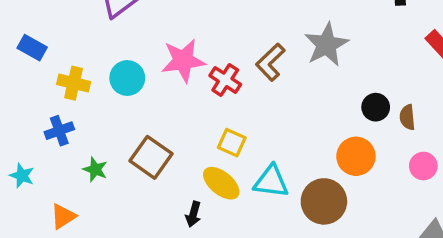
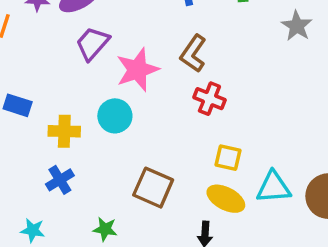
gray star: (326, 45) -> (297, 26), moved, size x0.7
pink star: (183, 61) -> (137, 70), moved
brown L-shape: (270, 62) -> (193, 53), moved
green star: (95, 169) -> (105, 229), moved

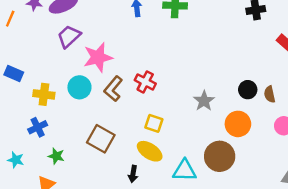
gray star: (297, 26) -> (204, 101), moved
brown L-shape: (193, 53) -> (113, 89), moved
cyan triangle: (274, 187) -> (185, 171), moved
green star: (105, 229) -> (56, 156), moved

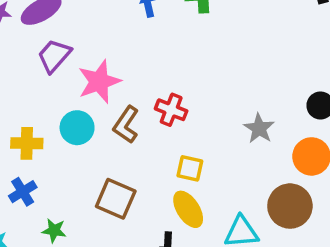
yellow ellipse: (150, 151) -> (188, 209), turned 30

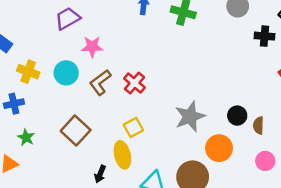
pink star: (99, 82) -> (92, 47), size x0.7
gray star: (259, 128) -> (190, 117), size x1.4
yellow square: (190, 168) -> (133, 127), turned 30

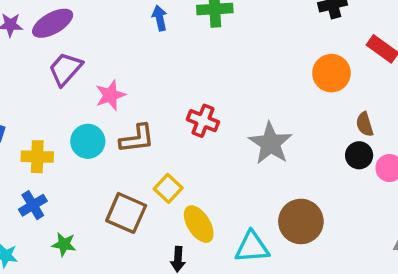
brown L-shape: (100, 82) -> (137, 139), turned -132
red cross: (134, 83) -> (203, 121), moved
black circle: (237, 116) -> (359, 155), moved
yellow square: (133, 127) -> (168, 188), moved
orange circle: (219, 148) -> (331, 73), moved

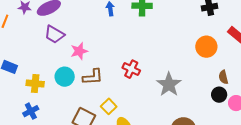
purple trapezoid: (65, 69) -> (54, 34), turned -105

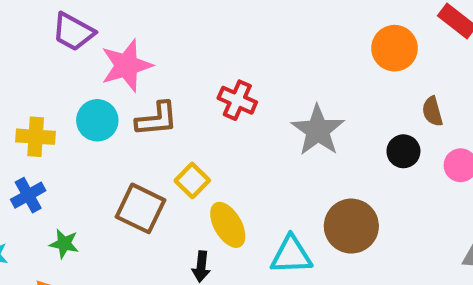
pink star: (79, 51) -> (126, 65), size x1.4
black circle: (219, 95) -> (403, 151), moved

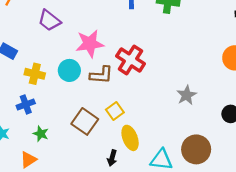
purple trapezoid: (73, 32) -> (49, 20), moved
red cross: (237, 100) -> (130, 60), moved, size x1.4
gray star: (318, 130) -> (187, 95), size x0.7

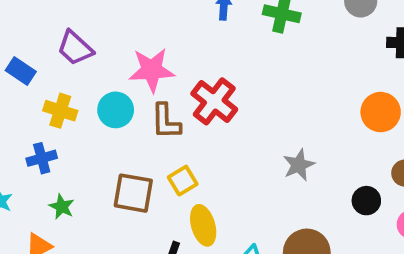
purple trapezoid: (49, 20) -> (75, 48), moved
brown L-shape: (101, 75) -> (166, 121), turned 80
brown square: (85, 121) -> (133, 193), turned -30

